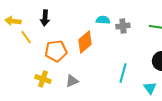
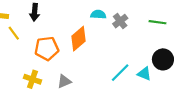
gray cross: (123, 26) -> (120, 21), turned -32
cyan line: (123, 73) -> (120, 73), turned 30
cyan triangle: (150, 88) -> (144, 74), moved, turned -32

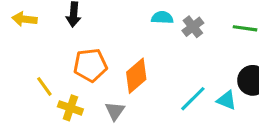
yellow line: (14, 33) -> (44, 86), moved
orange diamond: (78, 39) -> (136, 76), moved
gray triangle: (64, 81) -> (115, 111), turned -32

